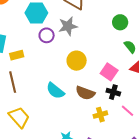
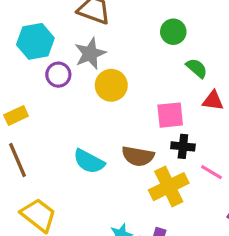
yellow circle: (77, 61) -> (111, 85), moved
pink square: (109, 72) -> (170, 115), turned -30
yellow cross: (100, 115) -> (169, 187), size x1.6

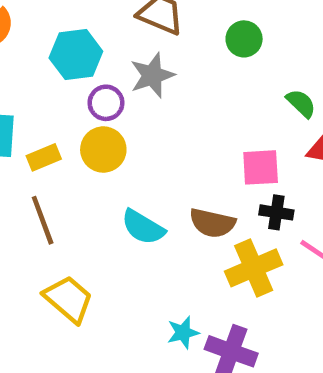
green circle: (173, 32) -> (244, 39), moved
yellow circle: (111, 85) -> (103, 150), moved

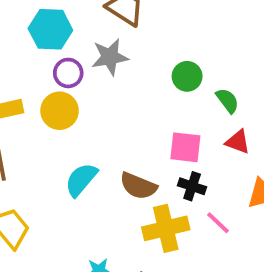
green circle: (244, 39) -> (187, 76), moved
cyan semicircle: (143, 227) -> (81, 180), turned 90

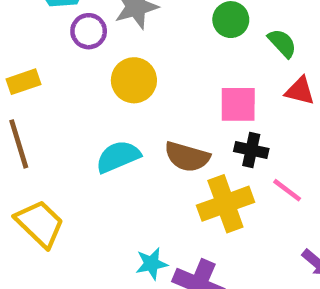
yellow circle: (60, 111) -> (134, 80), moved
cyan semicircle: (81, 180) -> (118, 157), turned 33

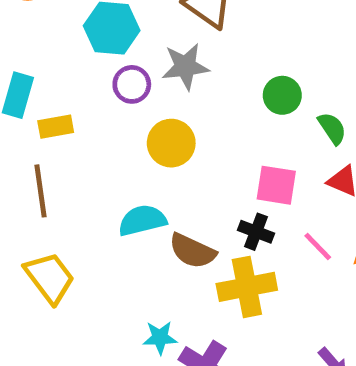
black cross: (251, 150) -> (256, 232), moved
brown semicircle: (187, 157) -> (192, 251), moved
pink line: (287, 190) -> (318, 247), moved

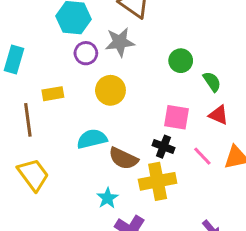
yellow rectangle: (56, 127) -> (53, 94), moved
cyan star: (160, 338) -> (107, 198), moved, turned -30

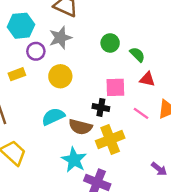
yellow rectangle: (53, 94) -> (17, 74), moved
black cross: (164, 147) -> (101, 107), moved
cyan star: (107, 198) -> (74, 160), size x1.5

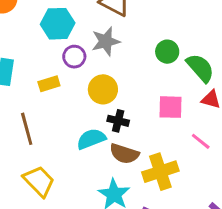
green semicircle: (137, 55) -> (200, 68), size x1.5
black cross: (101, 107) -> (118, 121), moved

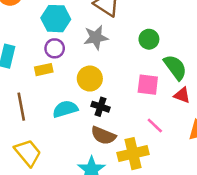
green circle: (167, 52) -> (149, 39), moved
purple circle: (74, 57) -> (55, 48), moved
pink square: (170, 107) -> (148, 85), moved
cyan semicircle: (91, 139) -> (65, 109), moved
pink line: (201, 141) -> (155, 125), moved

